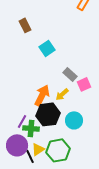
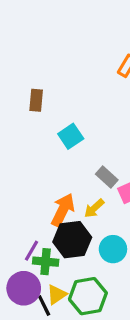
brown rectangle: (25, 25) -> (36, 100), turned 32

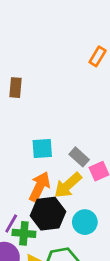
cyan square: (71, 136) -> (42, 148), moved, turned 30
yellow arrow: (94, 208) -> (68, 185), size x1.5

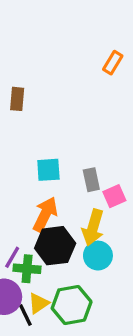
gray rectangle: (79, 157) -> (91, 180), turned 36
yellow arrow: (68, 185) -> (93, 228), moved, turned -32

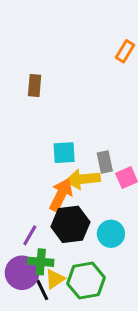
yellow arrow: (93, 228) -> (83, 179), moved, turned 68
green cross: (27, 269) -> (41, 262), moved

